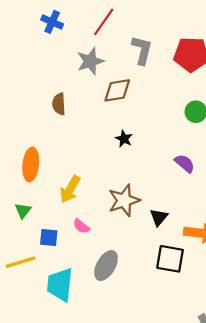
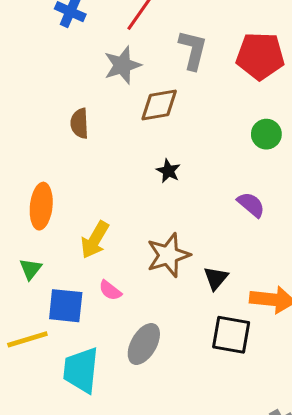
blue square: (49, 237) -> (66, 306), size x1.4

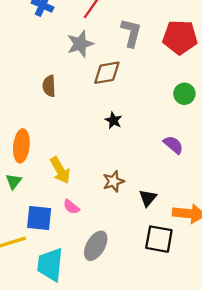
yellow arrow: (95, 240) -> (60, 170), turned -60
brown star: (168, 255) -> (113, 181), size x0.7
green triangle: (30, 269) -> (14, 181), moved

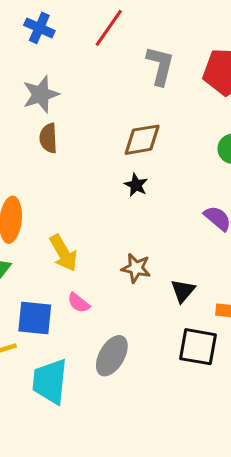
gray star: (80, 44) -> (41, 94), moved
brown diamond: (107, 73) -> (142, 140), moved
brown star: (113, 181) -> (136, 268), turned 30

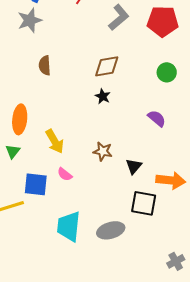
gray L-shape: (160, 66) -> (119, 17), turned 36
gray star: (41, 94) -> (30, 20), moved
gray ellipse: (112, 356) -> (111, 230), moved, turned 44
cyan trapezoid: (50, 381) -> (69, 226), moved

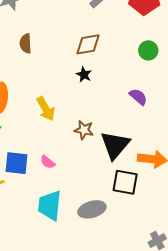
yellow arrow: (55, 141) -> (46, 109), moved
black triangle: (134, 166) -> (115, 145), size x1.8
pink semicircle: (65, 174) -> (48, 162), moved

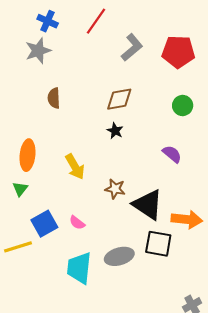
black triangle: (115, 145) -> (148, 205), turned -36
blue square: (17, 163) -> (44, 224), turned -35
gray ellipse: (92, 209) -> (119, 256), moved

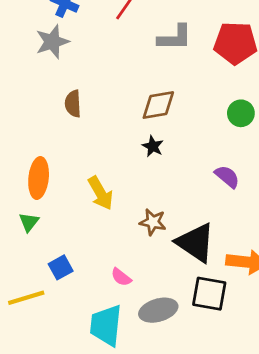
gray L-shape: (132, 47) -> (175, 38), turned 40
pink semicircle: (77, 223) -> (121, 277), moved
blue square: (44, 224) -> (61, 267), size x0.7

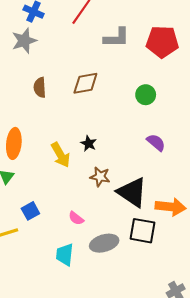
brown diamond: (158, 105) -> (85, 83), moved
green circle: (241, 113) -> (146, 95), moved
black star: (153, 146) -> (89, 143), moved
cyan trapezoid: (106, 325) -> (65, 255), size x0.7

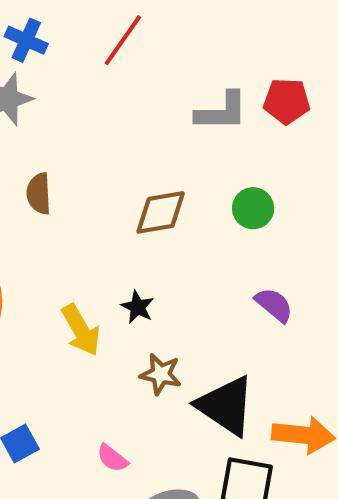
gray L-shape: (117, 38) -> (222, 112), moved
red pentagon: (162, 42) -> (287, 101), size x0.7
brown diamond: (85, 83) -> (161, 212), moved

